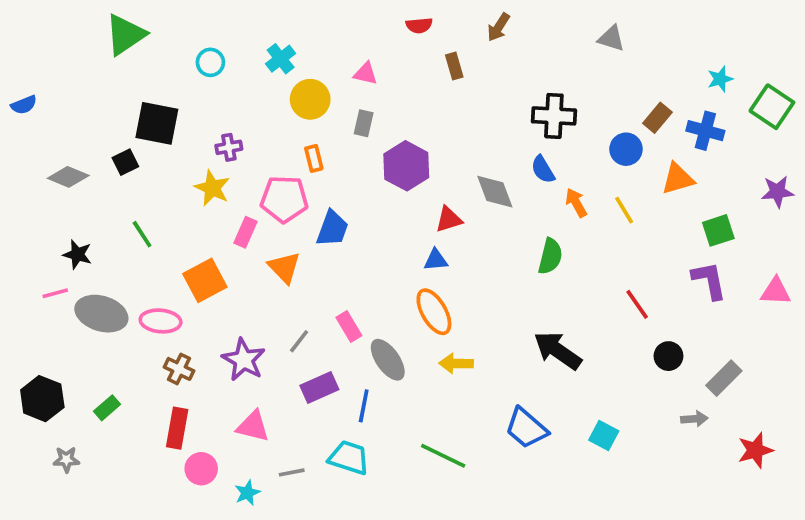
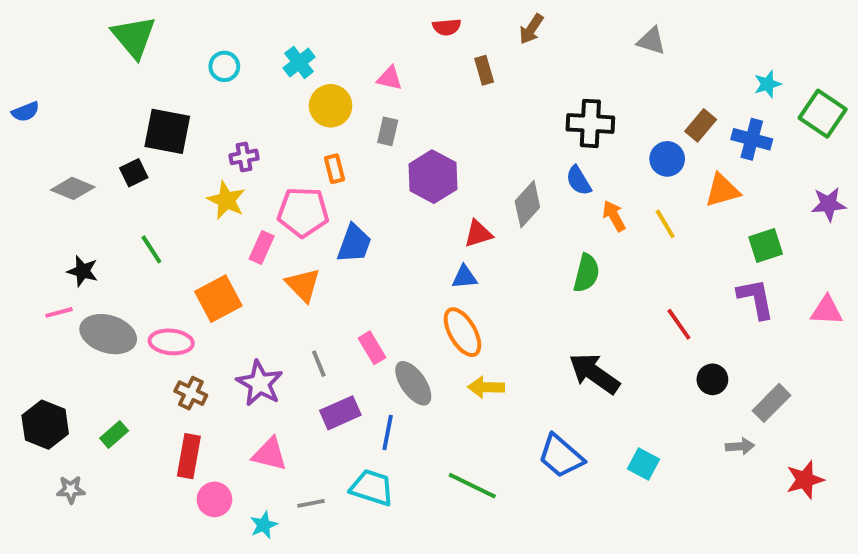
green triangle: (125, 35) -> (134, 37), turned -36
gray diamond: (495, 192) -> (527, 204), turned 63
gray line: (299, 341) -> (319, 364), turned -60

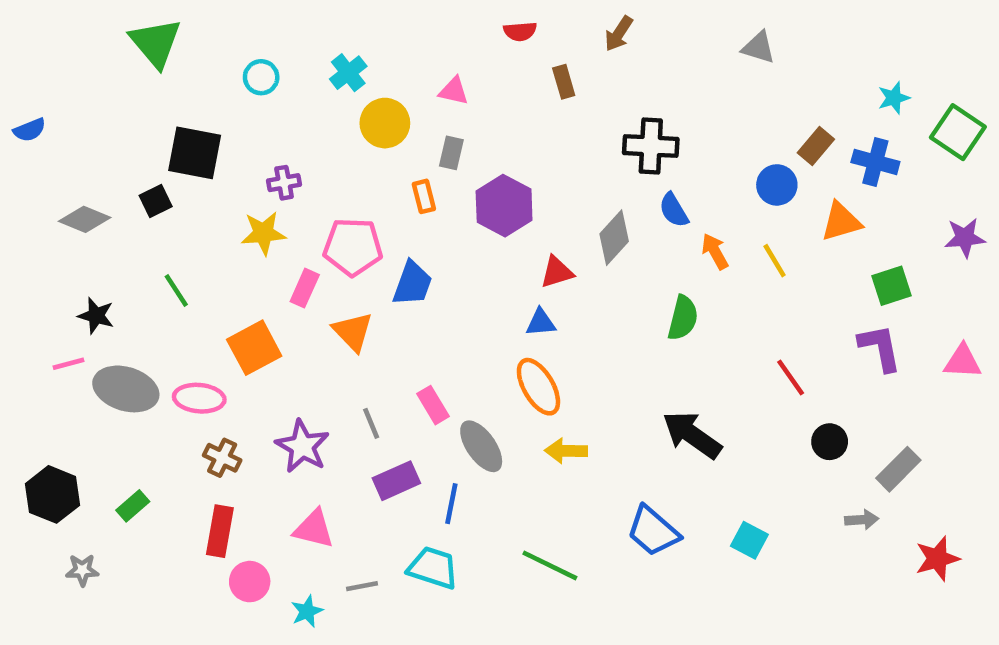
black cross: (590, 123) -> (651, 146), moved
orange rectangle: (335, 169) -> (424, 196), moved
yellow star: (226, 200) -> (263, 233), turned -30

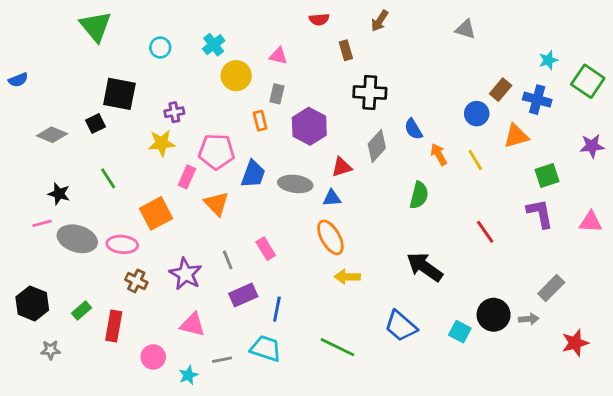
black cross: (651, 146) -> (370, 93), moved
black circle: (830, 442) -> (494, 315), moved, size x1.5
gray ellipse: (481, 446) -> (295, 184), moved, turned -48
red rectangle: (220, 531) -> (114, 326), moved

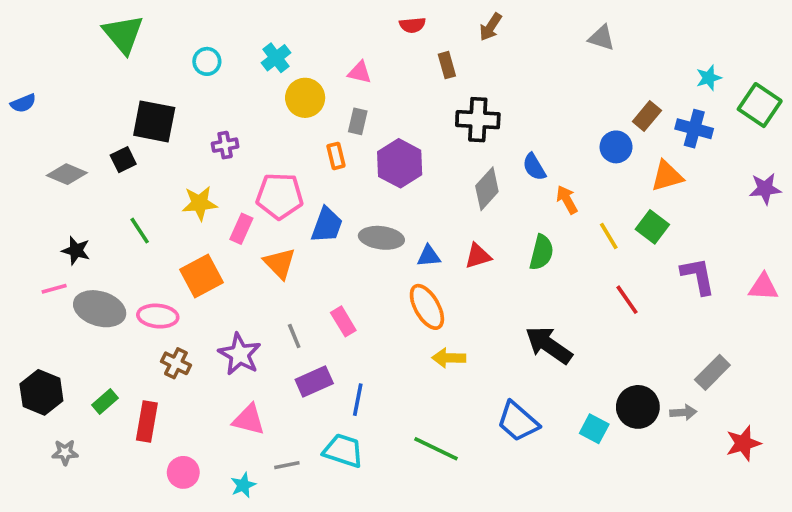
yellow star: (162, 143) -> (200, 203), moved
yellow line: (475, 160) -> (609, 236), moved
red triangle: (342, 167) -> (478, 256), moved
green square: (547, 175) -> (652, 227), moved, turned -35
pink circle: (153, 357) -> (183, 472), moved

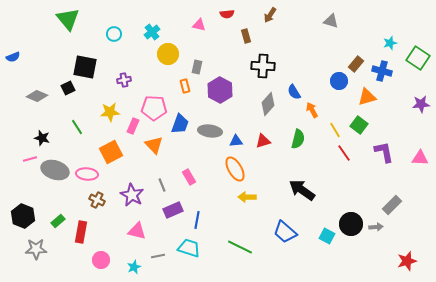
pink triangle: (360, 72) -> (199, 25), moved
red line: (627, 300) -> (344, 153), moved
red star: (743, 443) -> (407, 261), moved
gray star: (65, 452) -> (36, 249), size x1.5

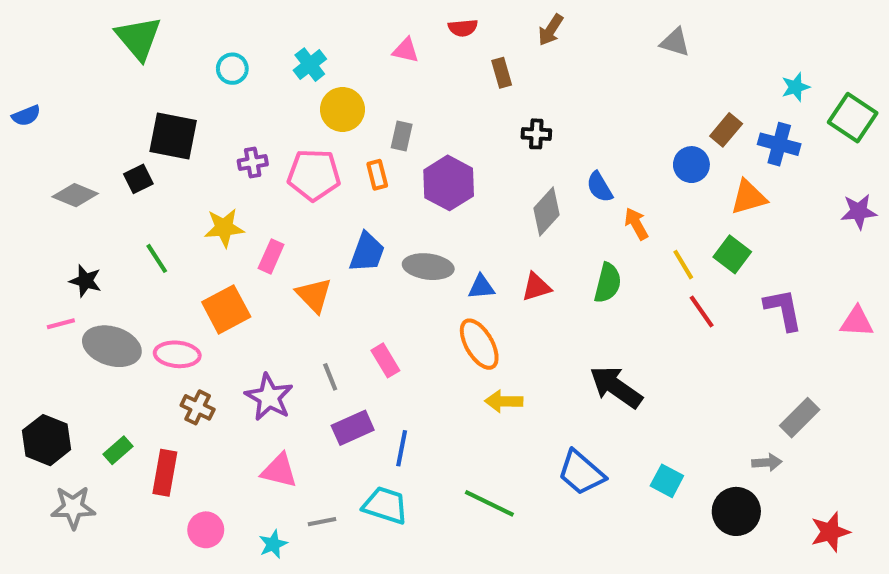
black cross: (263, 66) -> (536, 134), size x0.6
pink pentagon: (154, 108) -> (314, 175), moved
black circle: (351, 224) -> (736, 511), moved

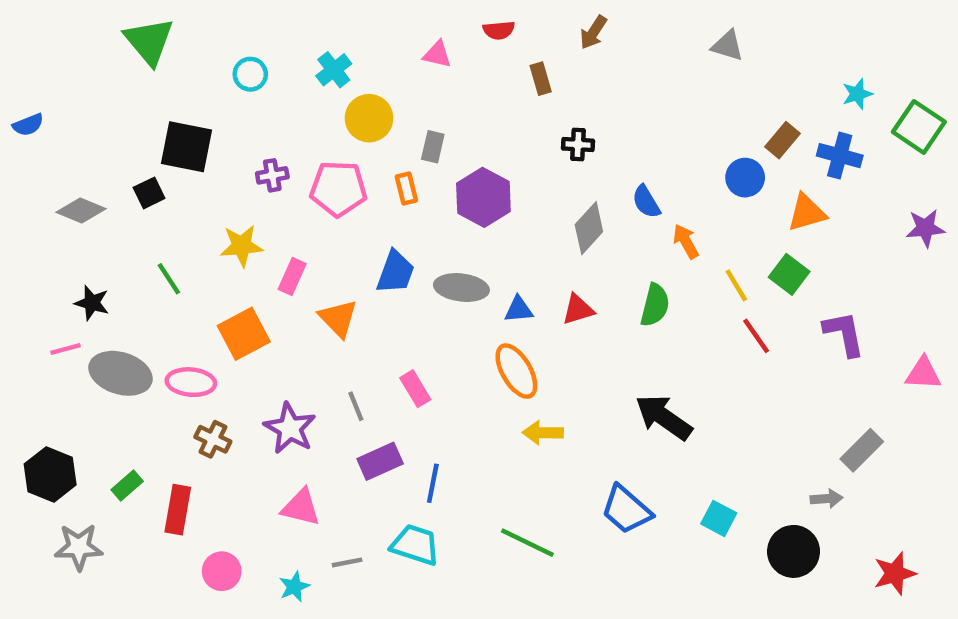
pink triangle: (857, 322) -> (923, 373), moved

